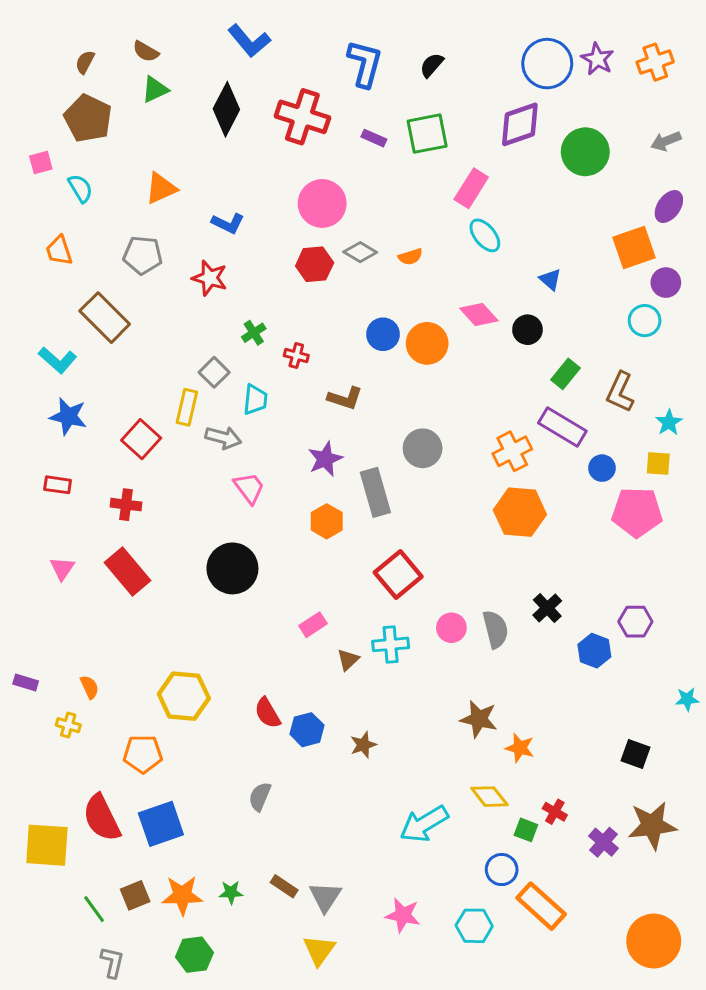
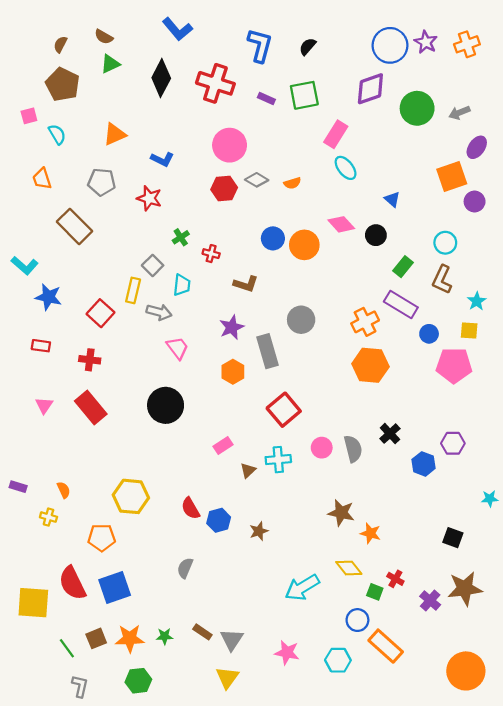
gray arrow: (666, 141) -> (459, 113), moved
cyan circle: (645, 321) -> (445, 243), moved
cyan L-shape: (58, 360) -> (25, 265), moved

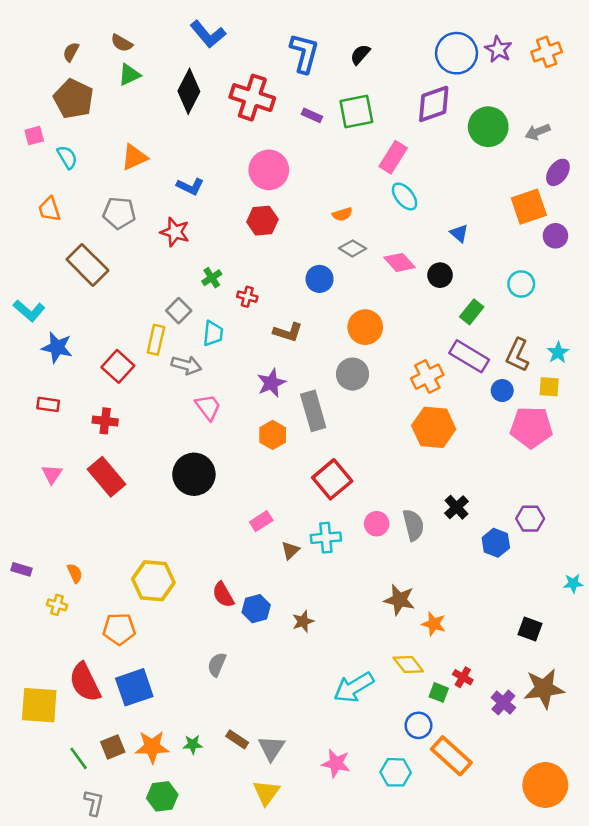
gray diamond: (257, 180) -> (352, 248), moved
orange circle: (304, 245) -> (365, 327), moved
brown L-shape: (442, 280) -> (517, 355), moved

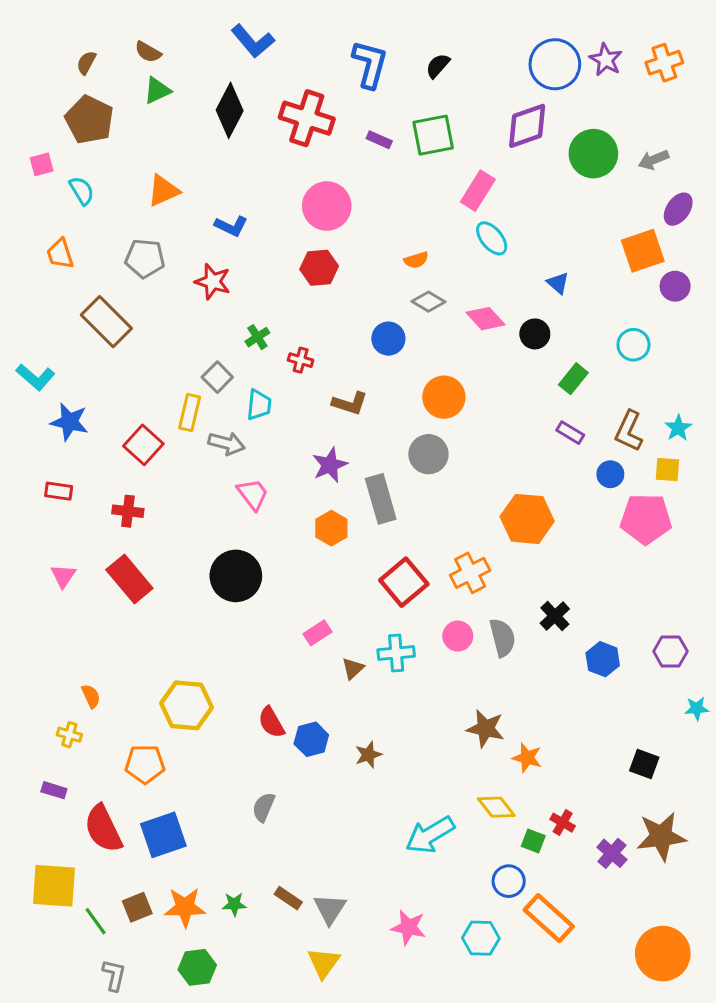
purple rectangle: (469, 356) -> (570, 433), size x0.6
orange cross: (427, 377) -> (470, 573), moved
purple hexagon: (530, 519) -> (670, 651), moved
purple rectangle: (21, 569) -> (54, 790), moved
yellow square: (39, 705) -> (54, 886), moved

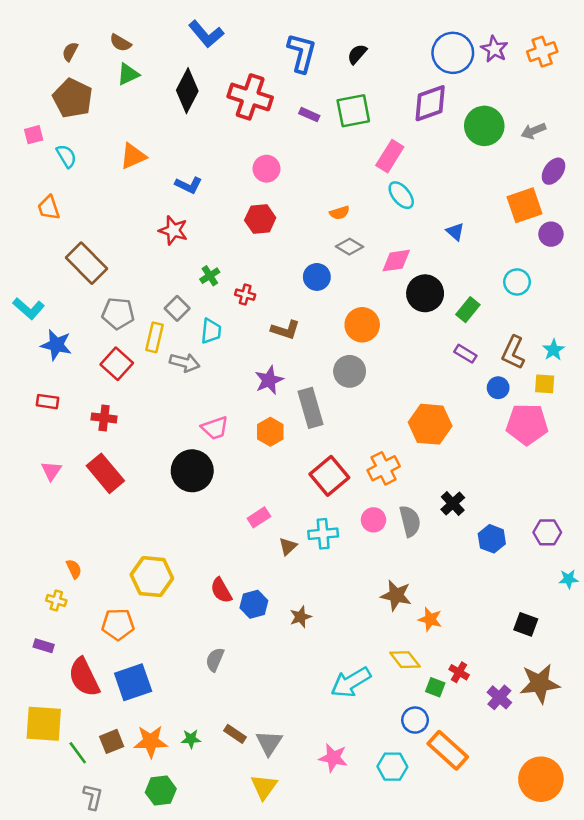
pink circle: (327, 206) -> (266, 169), size x0.7
gray pentagon: (145, 258) -> (118, 313), moved
pink diamond: (486, 319) -> (396, 261), turned -56
black circle: (535, 334) -> (425, 293), moved, size x1.5
pink trapezoid: (253, 494) -> (215, 428), moved, turned 108

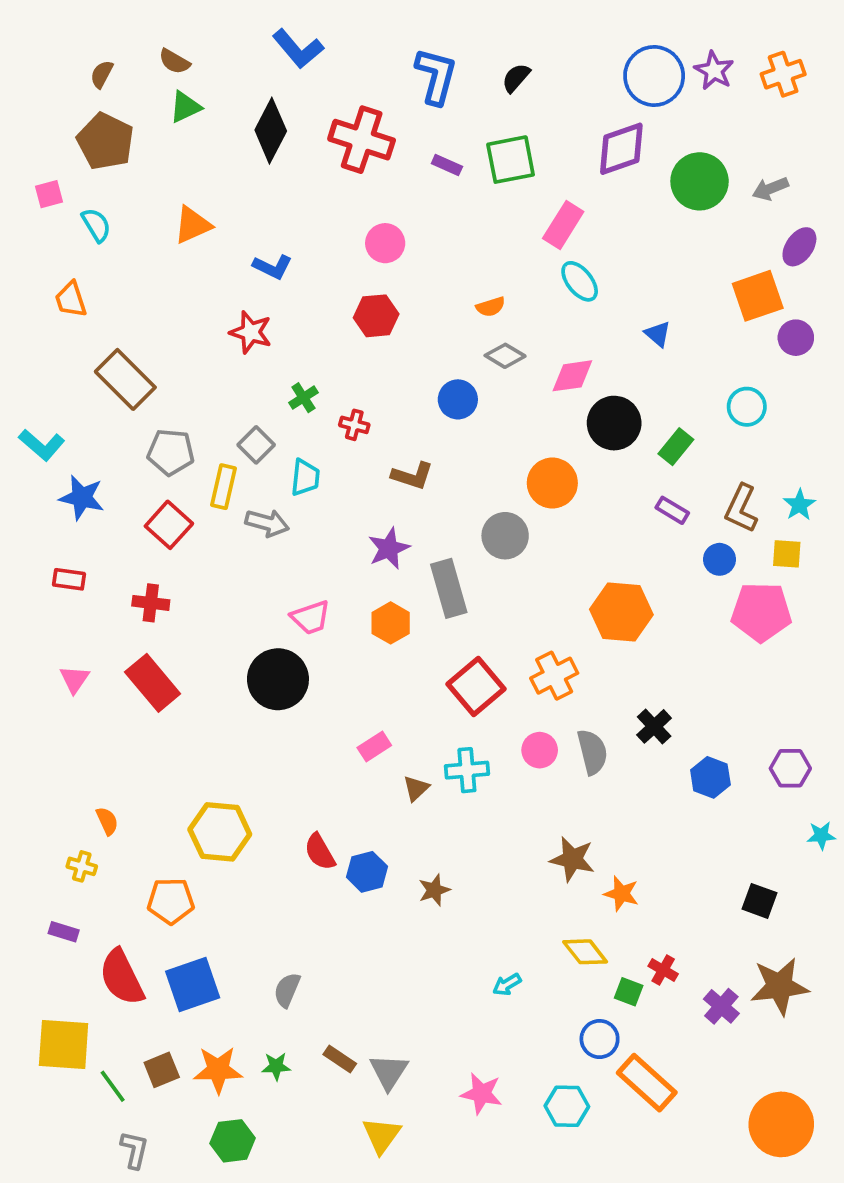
orange circle: (362, 325) -> (552, 483), moved
gray semicircle: (215, 660) -> (287, 990), moved
cyan arrow: (351, 682) -> (507, 984), size x0.5

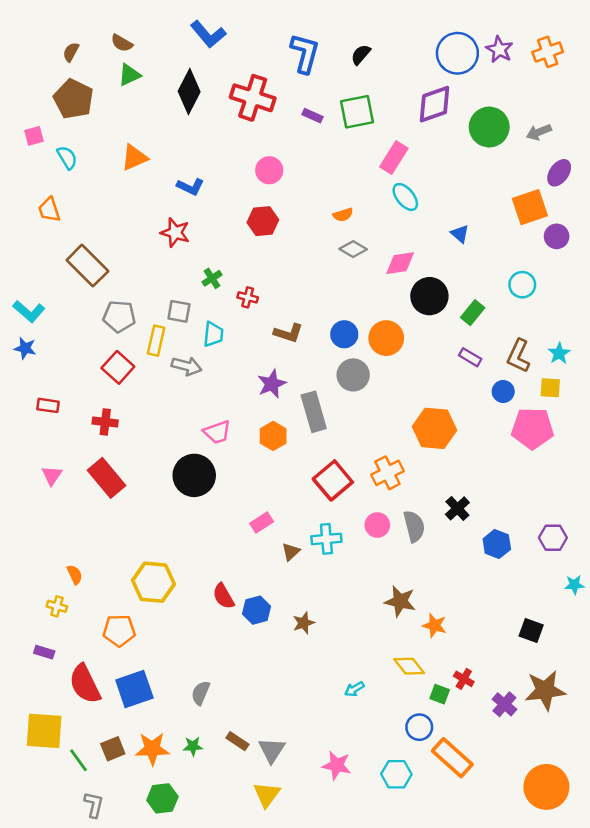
blue circle: (458, 399) -> (344, 334), moved
gray square: (256, 445) -> (179, 311), turned -35
blue star: (82, 498) -> (25, 348), moved, size x0.7

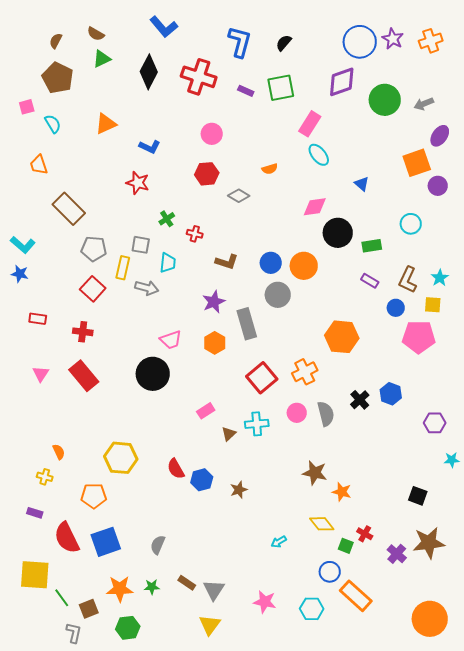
gray diamond: (353, 249) -> (239, 196), moved
green rectangle: (473, 313) -> (372, 246), turned 42
blue hexagon: (497, 544) -> (391, 394), moved
brown square: (113, 749) -> (89, 609), moved

